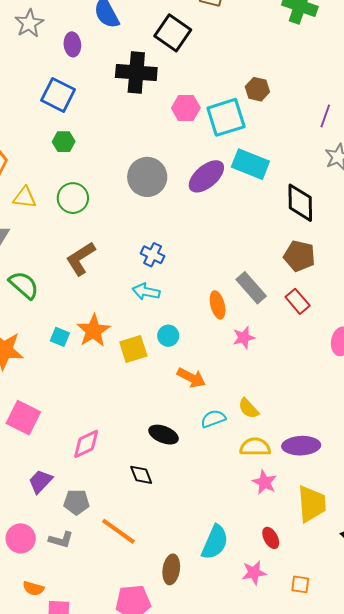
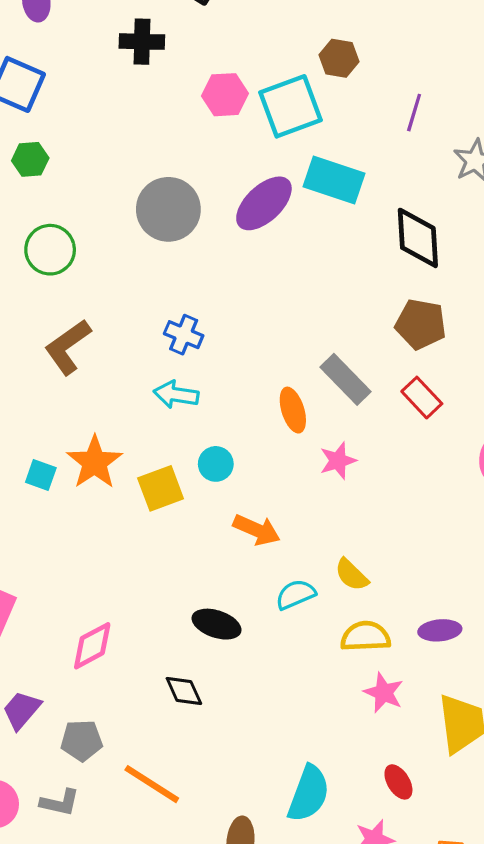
black cross: (136, 72) -> (142, 42), size x0.7
purple line: (325, 116) -> (414, 113), moved
purple ellipse: (301, 446) -> (440, 630), size x0.7

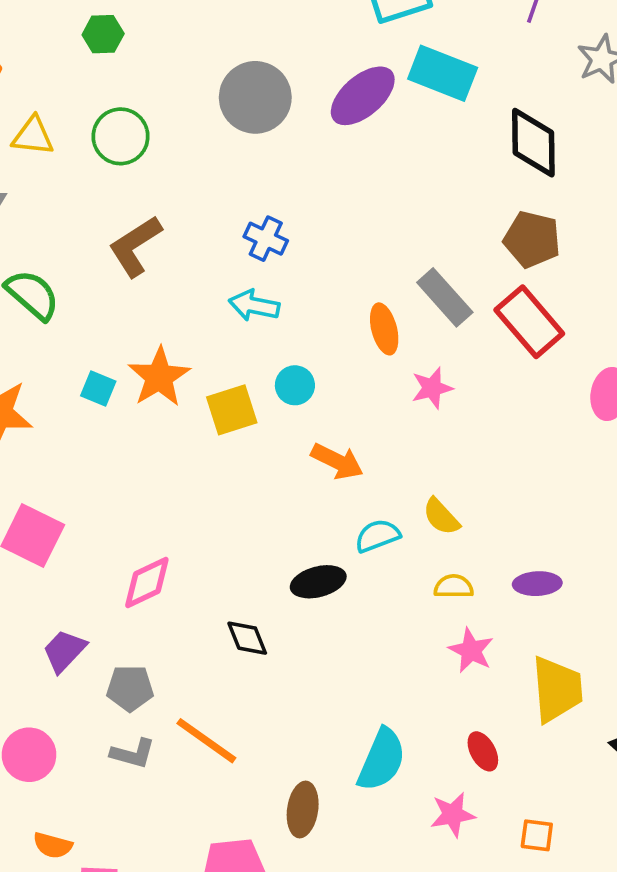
red rectangle: (422, 398) -> (529, 322), size x1.5
black ellipse: (217, 624) -> (318, 582), moved, turned -36
yellow semicircle: (366, 636) -> (454, 586), size x0.7
gray L-shape: (60, 803) -> (133, 753), moved

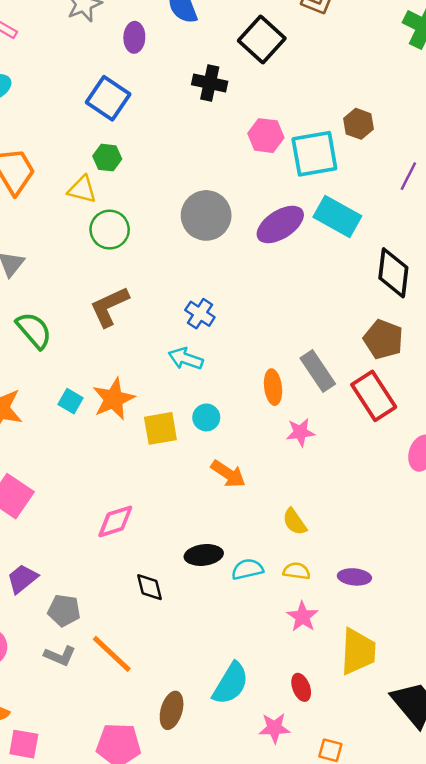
yellow triangle: (33, 136) -> (82, 189), moved
cyan semicircle: (377, 536) -> (247, 569), moved
pink diamond: (147, 582) -> (115, 521), moved

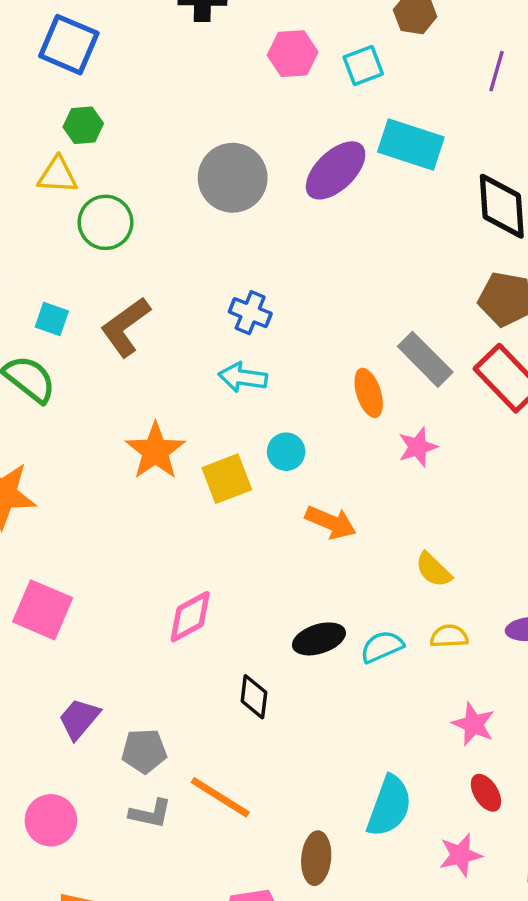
cyan square: (314, 154) -> (363, 66), size x0.6
cyan square: (71, 401) -> (52, 319), moved
black diamond: (150, 587) -> (254, 697), turned 32
pink star: (302, 617) -> (473, 724), moved

